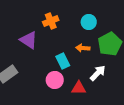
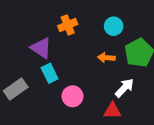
cyan rectangle: (63, 61) -> (50, 73), moved
red triangle: (79, 88) -> (112, 111), moved

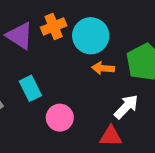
cyan circle: (114, 26) -> (91, 36), moved, size x1.5
purple triangle: (41, 48) -> (20, 36), moved

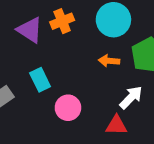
cyan circle: (91, 36) -> (113, 20), moved

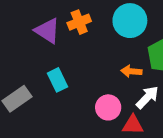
orange arrow: (109, 61) -> (131, 71), moved
pink circle: (68, 108) -> (108, 107), moved

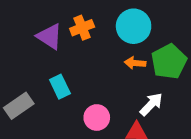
orange arrow: (131, 71) -> (135, 63), moved
pink circle: (108, 107) -> (97, 118), moved

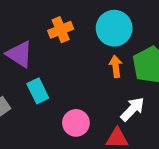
purple triangle: (50, 37) -> (19, 54), moved
orange arrow: (135, 63) -> (116, 66), turned 78

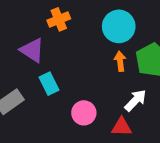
orange cross: (61, 30) -> (59, 19), moved

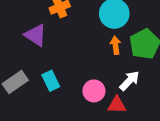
cyan rectangle: (49, 84) -> (51, 81), moved
pink circle: (84, 113) -> (94, 91), moved

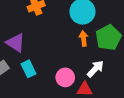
purple triangle: (36, 35) -> (16, 43), moved

